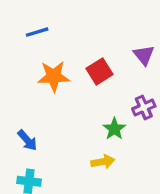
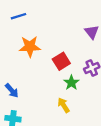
red square: (100, 71) -> (61, 61), moved
yellow arrow: (103, 162) -> (64, 105), turned -112

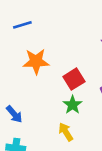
green star: (71, 83) -> (73, 105), moved
yellow arrow: (64, 105) -> (66, 132), moved

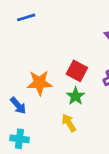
orange star: (36, 61) -> (39, 83), moved
red square: (74, 79) -> (77, 71), turned -30

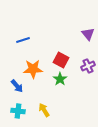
blue line: (26, 17) -> (23, 40), moved
yellow arrow: (69, 123) -> (44, 110), moved

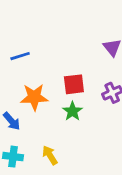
red square: (61, 60) -> (74, 84), turned -35

